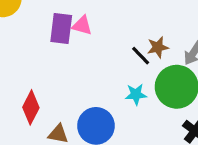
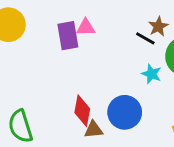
cyan star: (136, 94) -> (151, 74), turned -30
red diamond: (31, 107) -> (82, 111), moved

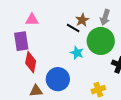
purple rectangle: (68, 36) -> (21, 41), moved
red diamond: (82, 111) -> (31, 62), moved

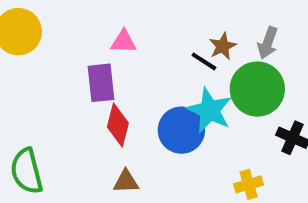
cyan star: (77, 53) -> (210, 110), size x1.6
blue circle: (58, 79) -> (181, 130), moved

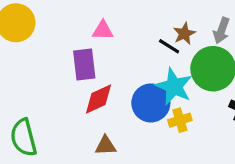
red diamond: (118, 125) -> (98, 99), turned 52
yellow cross: (249, 184) -> (180, 120), moved

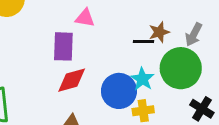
black line: (169, 46) -> (144, 42), turned -40
cyan star: (174, 86) -> (142, 79), size x0.7

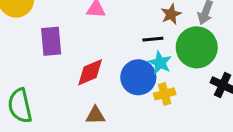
black line: (144, 42) -> (153, 39), moved
purple rectangle: (63, 46) -> (51, 41), moved

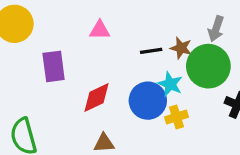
brown star: (171, 14) -> (181, 48), moved, turned -30
black line: (153, 39) -> (151, 51), moved

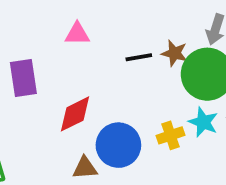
cyan star: (170, 84) -> (203, 122), moved
blue circle: (148, 101) -> (118, 145), moved

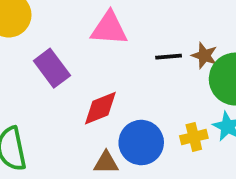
pink triangle: (77, 34) -> (109, 28), size x1.5
purple rectangle: (23, 78) -> (52, 68), turned -33

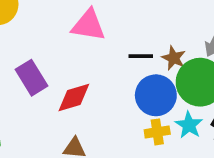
purple rectangle: (52, 68) -> (32, 78), moved
blue circle: (141, 143) -> (156, 95), moved

